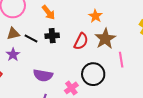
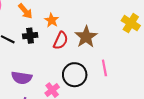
orange star: (95, 16) -> (52, 20), moved
pink line: (121, 60) -> (104, 68), moved

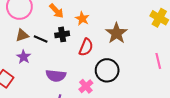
red semicircle: (61, 41) -> (86, 47), moved
pink line: (104, 68) -> (158, 61), moved

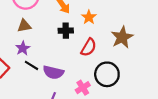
black line: (41, 39) -> (31, 65), moved

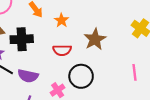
black cross: (66, 31) -> (22, 39), moved, size x1.5
red semicircle: (89, 47) -> (62, 50), turned 60

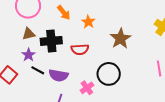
red semicircle: (62, 50) -> (80, 49), moved

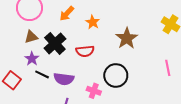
orange arrow: (64, 13) -> (67, 13), turned 84
black cross: (51, 41) -> (55, 43), turned -35
pink cross: (87, 88) -> (94, 91), turned -32

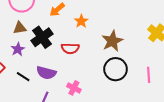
black line: (42, 74) -> (23, 77), moved
black circle: (116, 75) -> (116, 69), moved

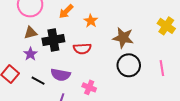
black cross: (42, 37) -> (53, 40), turned 30
brown star: (112, 41) -> (123, 38), turned -30

